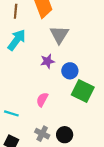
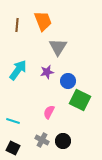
cyan arrow: (17, 40) -> (18, 70), moved
pink semicircle: (42, 100) -> (49, 112), moved

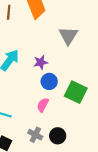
gray triangle: (58, 47) -> (68, 36), moved
blue circle: (68, 81) -> (49, 81), moved

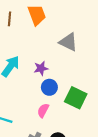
gray triangle: (68, 36) -> (68, 42), turned -36

